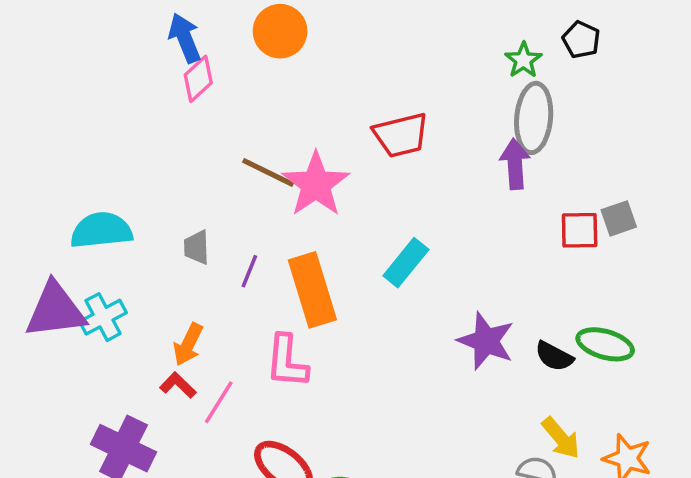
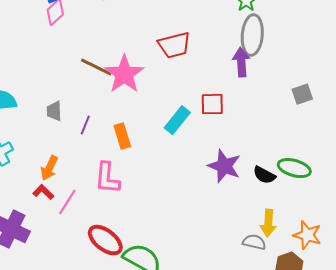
red square: (580, 230) -> (212, 104), moved
orange rectangle: (312, 290) -> (122, 136), size x0.6
yellow arrow: (561, 438) -> (268, 223), turned 44

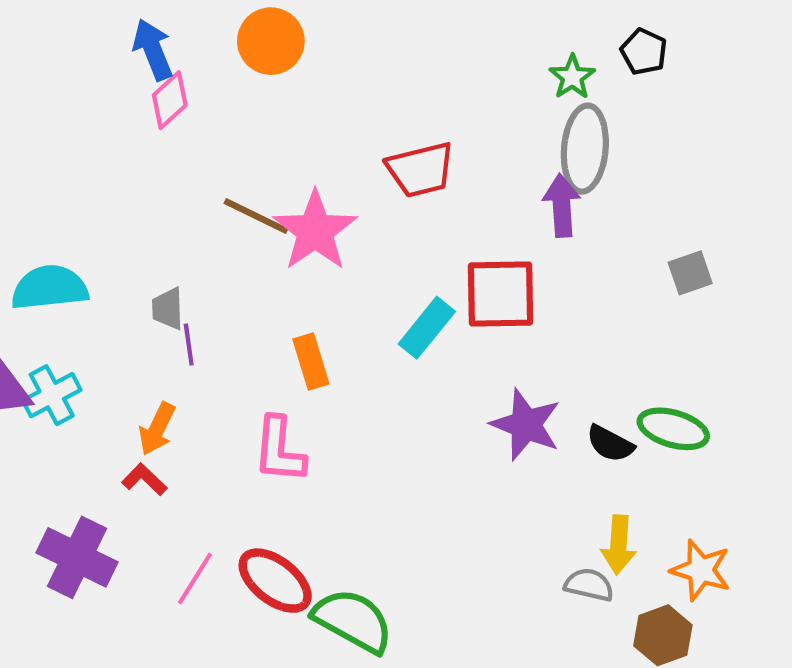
red square: (212, 104) -> (501, 294), size x1.5
purple line: (85, 125) -> (189, 345), moved, turned -30
pink line: (67, 202) -> (195, 578), moved

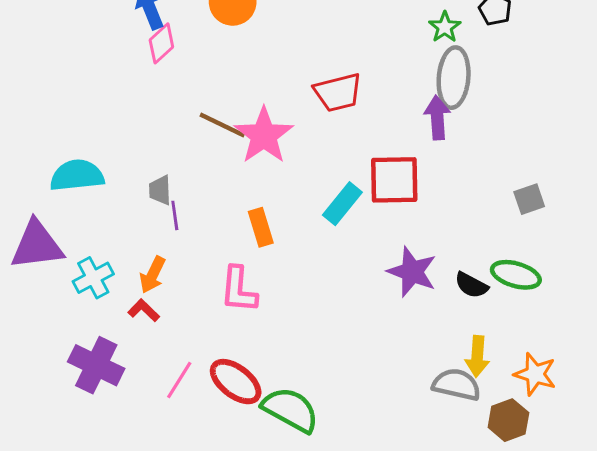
gray square: (690, 273) -> (529, 199), moved
cyan cross: (52, 395) -> (93, 278), moved
gray semicircle: (589, 585) -> (457, 385), size x1.4

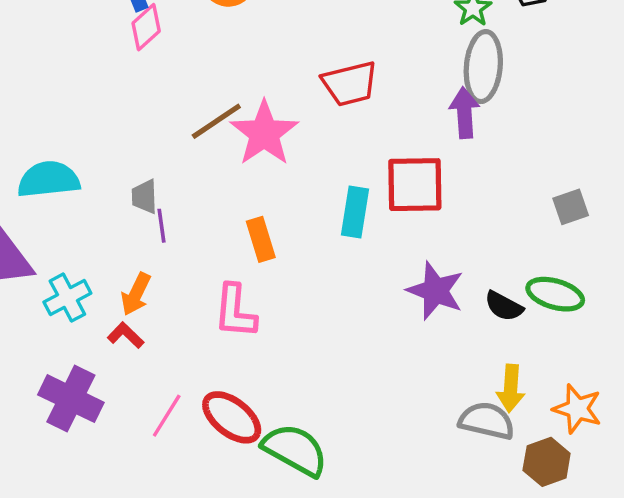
brown line: (222, 125) -> (216, 121), turned -60
cyan rectangle: (342, 204) -> (355, 212), turned -30

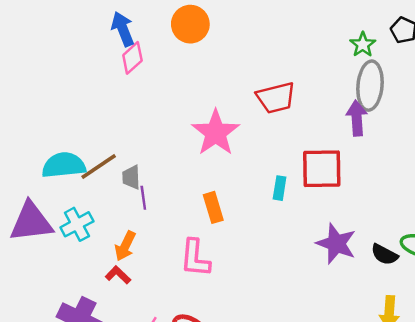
brown line: (216, 121) -> (99, 166), moved
cyan rectangle: (355, 212) -> (280, 188), size x0.7
cyan cross: (67, 298) -> (77, 224), moved

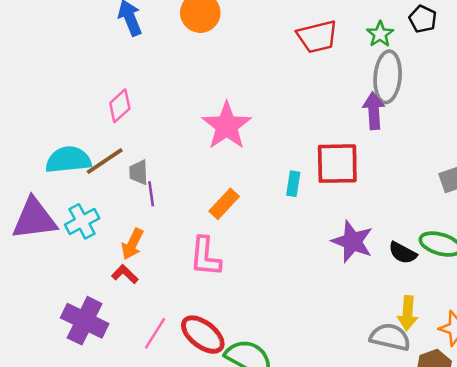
pink diamond: (132, 58) -> (120, 106), moved
red trapezoid: (276, 98) -> (317, 37), moved
orange rectangle: (213, 207) -> (224, 204), turned 60

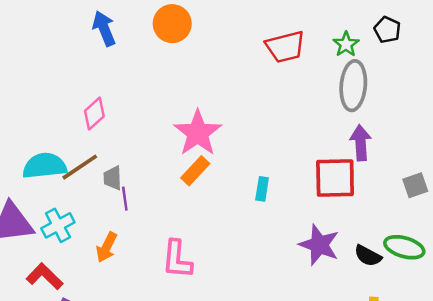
purple arrow: (374, 111) -> (361, 143), moved
red square: (337, 164) -> (335, 178), moved
orange rectangle: (224, 204) -> (195, 171), moved
red L-shape: (125, 274) -> (45, 276), moved, size x1.4

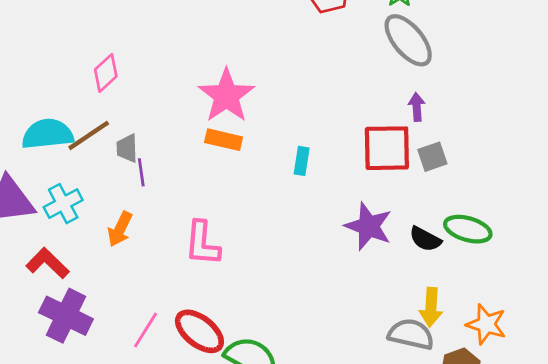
gray ellipse: (353, 86) -> (408, 40), turned -45
purple arrow: (361, 143) -> (417, 107), size x0.7
orange rectangle: (195, 171) -> (224, 140), turned 60
gray square: (415, 185) -> (432, 157), moved

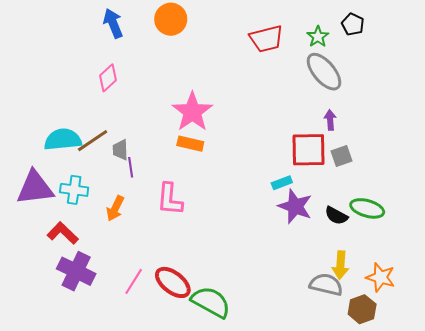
pink diamond: (106, 73) -> (108, 78), moved
cyan rectangle: (302, 161) -> (282, 183), moved, turned 60
cyan cross: (63, 204) -> (74, 190), turned 36
pink L-shape: (202, 243) -> (170, 199), moved

